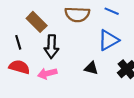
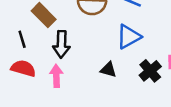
pink arrow: (47, 73) -> (56, 76), turned 102

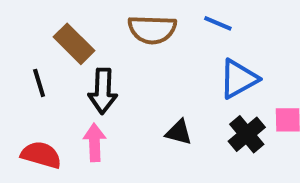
blue triangle: (129, 37) -> (238, 79), moved
red semicircle: (23, 68) -> (41, 155), moved

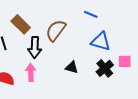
brown semicircle: (152, 29) -> (56, 30), moved, turned 125
blue triangle: (238, 79) -> (101, 41), turned 45

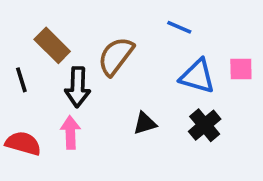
pink square: (125, 61) -> (241, 69), moved
black triangle: (72, 67) -> (145, 123), turned -32

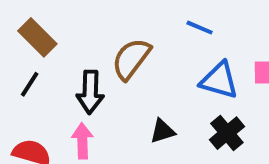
brown rectangle: (52, 45) -> (37, 37), moved
black line: (21, 80) -> (30, 84), turned 50

